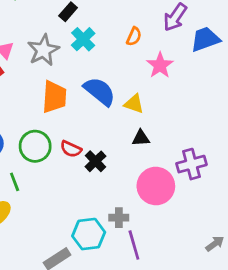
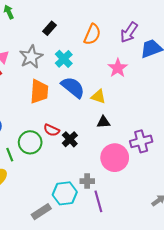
orange semicircle: (134, 36) -> (92, 34), moved, size x1.5
cyan cross: (83, 39) -> (64, 59), moved
green circle: (35, 146) -> (30, 142), moved

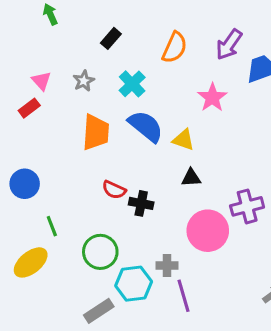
gray star: (31, 57) -> (84, 81), size x0.6
black cross: (70, 139) -> (141, 203), turned -35
green circle: (30, 142) -> (100, 252), moved

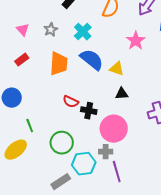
red rectangle: (29, 108) -> (22, 60), moved
pink circle: (208, 231) -> (114, 129), moved

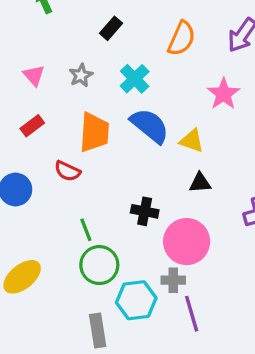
red semicircle: (71, 102) -> (67, 171), moved
green line: (30, 126) -> (86, 230), moved
gray rectangle: (61, 182) -> (98, 330), turned -66

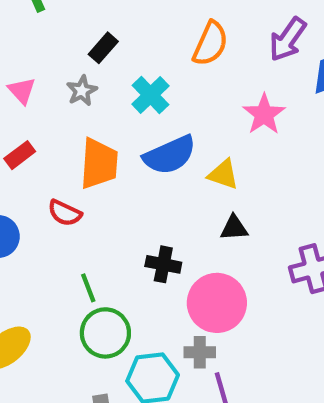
black rectangle: (111, 28) -> (103, 48), moved
blue semicircle: (150, 126) -> (170, 155), turned 117

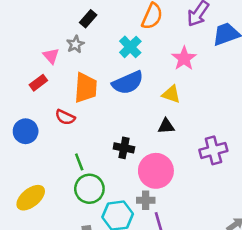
pink triangle: (22, 91) -> (51, 56), moved
cyan cross: (150, 95) -> (130, 47), moved
yellow triangle: (223, 174) -> (171, 94), moved

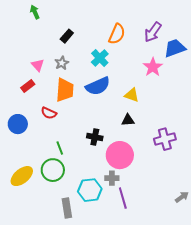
gray star: (75, 44) -> (62, 63), moved
pink star: (184, 58) -> (153, 67), moved
green circle: (89, 189) -> (53, 170), moved

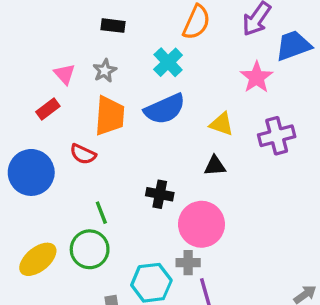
black rectangle: (67, 36) -> (113, 26), turned 56
blue circle: (18, 124) -> (31, 172), size x1.4
purple cross: (165, 139) -> (277, 136), moved

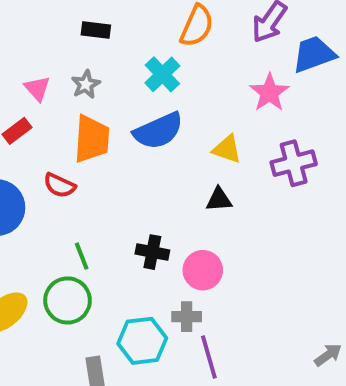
black cross: (160, 194) -> (152, 252), moved
pink circle: (201, 224) -> (203, 270), size x0.7

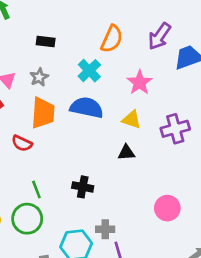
pink star: (269, 93) -> (140, 82), moved
blue semicircle: (158, 131) -> (87, 108), turned -144
pink circle: (203, 270) -> (167, 208), moved

